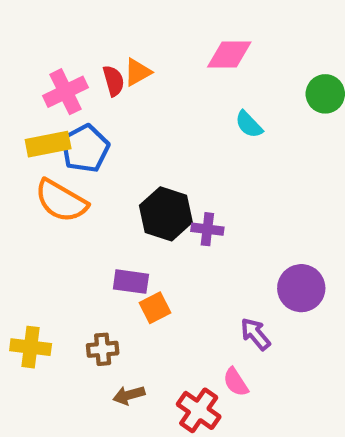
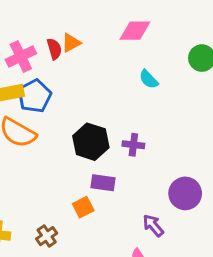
purple cross: (207, 229) -> (133, 145), moved
purple rectangle: (131, 282) -> (103, 183), moved
brown cross: (103, 349) -> (47, 236), turned -30

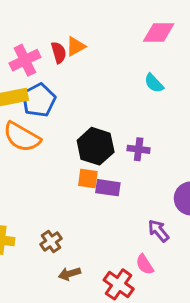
pink diamond: (135, 31) -> (159, 33), moved
orange square: (83, 207) -> (88, 178), moved, turned 35

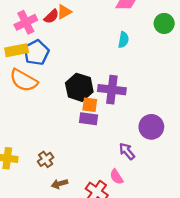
red semicircle: (59, 52) -> (51, 16), turned 63
cyan semicircle: (154, 83) -> (123, 40), turned -126
purple cross: (139, 149) -> (112, 90), size x1.6
orange square: (88, 178) -> (90, 105), moved

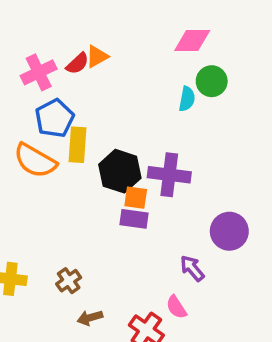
green circle: (164, 23) -> (212, 81), moved
yellow rectangle: (17, 50) -> (77, 145), moved, turned -75

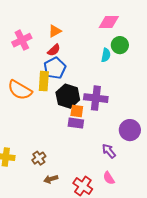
red semicircle: (77, 64) -> (54, 50), moved
blue pentagon: (55, 118) -> (55, 68), moved
pink semicircle: (176, 307) -> (109, 178), moved

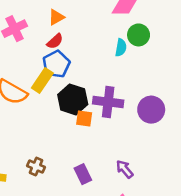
yellow rectangle: (44, 81) -> (42, 80), turned 30
purple rectangle: (76, 123) -> (83, 174), moved, turned 56
purple circle: (130, 130) -> (151, 110), moved
brown cross: (39, 158) -> (36, 167), moved, turned -32

